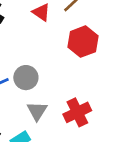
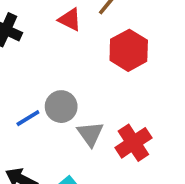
gray triangle: (37, 111) -> (90, 134), moved

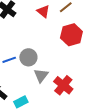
red cross: (133, 143) -> (63, 85), turned -30

